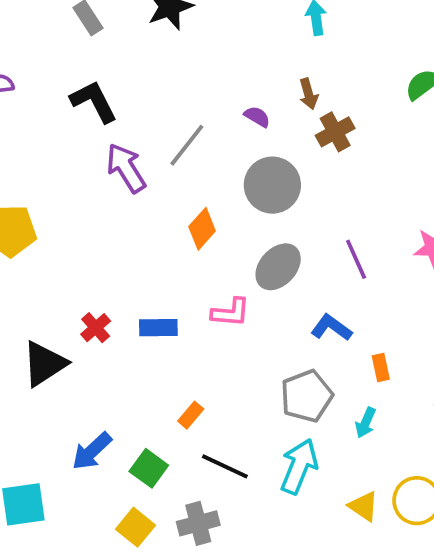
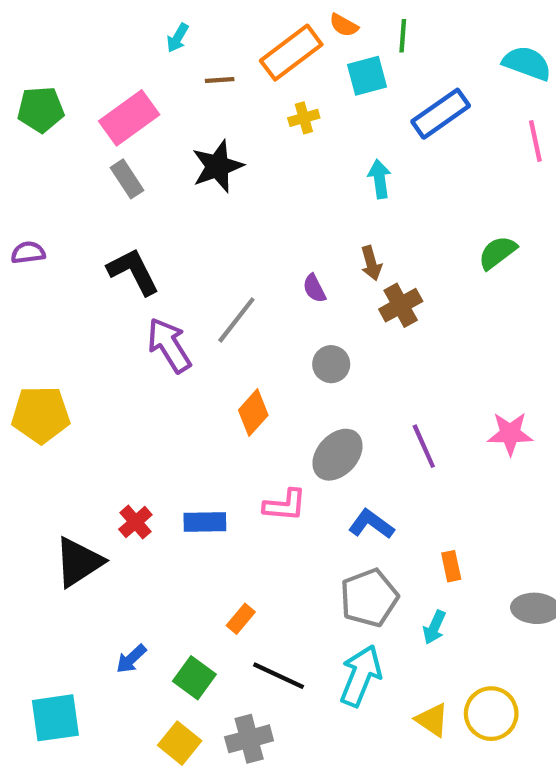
purple semicircle: (257, 117) -> (314, 288), turned -148
gray circle: (272, 185) -> (331, 364), size x0.6
blue L-shape: (331, 328) -> (371, 524), moved
blue arrow: (92, 451) -> (131, 659), size x0.7

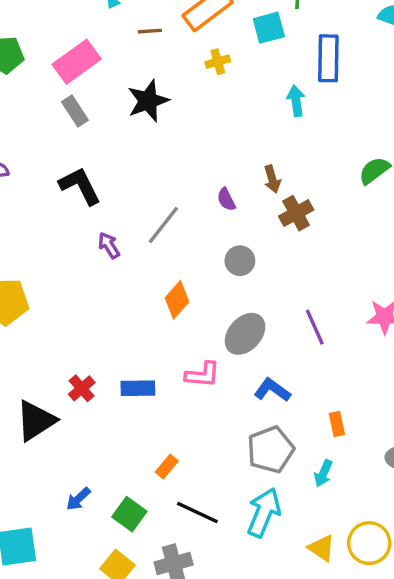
blue rectangle: (441, 114) -> (328, 58), turned -54
cyan arrow: (380, 179) -> (296, 101), moved
purple arrow: (169, 345) -> (109, 245), size x0.6

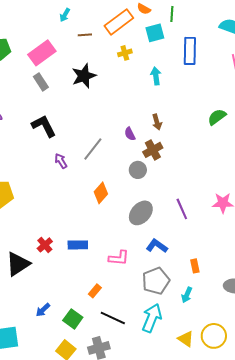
cyan arrow: (296, 101) -> (156, 76), moved
brown cross: (296, 213) -> (153, 150), moved
pink L-shape: (202, 375) -> (119, 258), moved

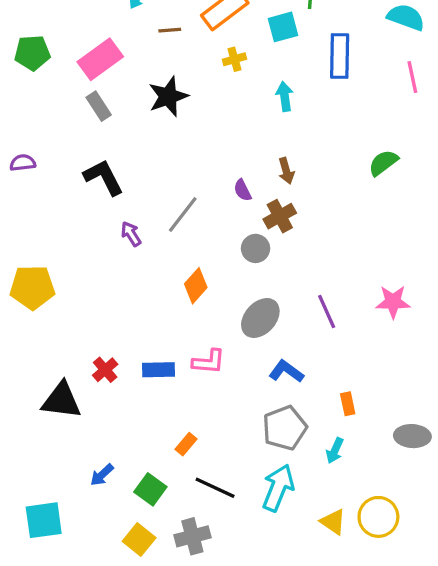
pink L-shape: (119, 258) -> (209, 362), moved
black triangle: (18, 264) -> (61, 400), turned 40

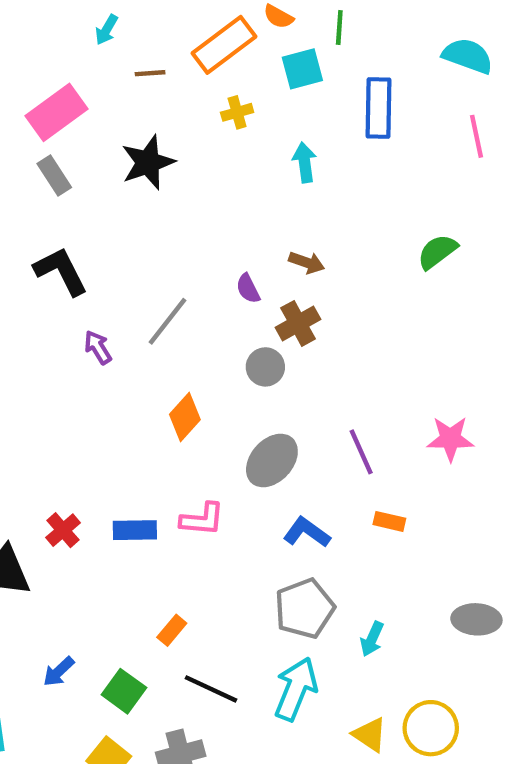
brown arrow: (286, 171) -> (307, 262), turned -55
orange rectangle: (348, 404) -> (389, 521), moved, turned -65

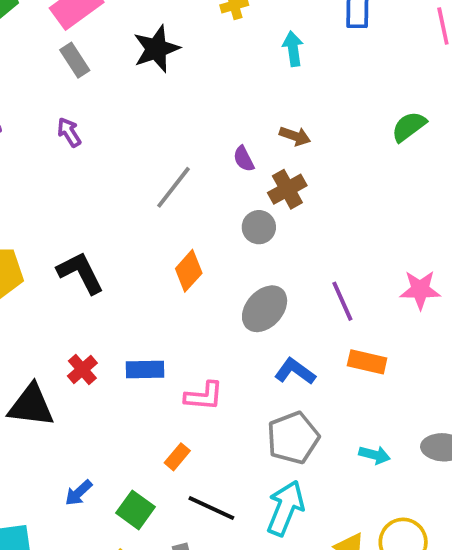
black L-shape: (61, 271) -> (80, 273), moved
purple arrow: (98, 347) -> (69, 132), moved
pink L-shape: (202, 519) -> (204, 396), moved
orange rectangle: (389, 521) -> (367, 362), size x1.4
cyan arrow: (372, 639) -> (375, 455), moved, turned -100

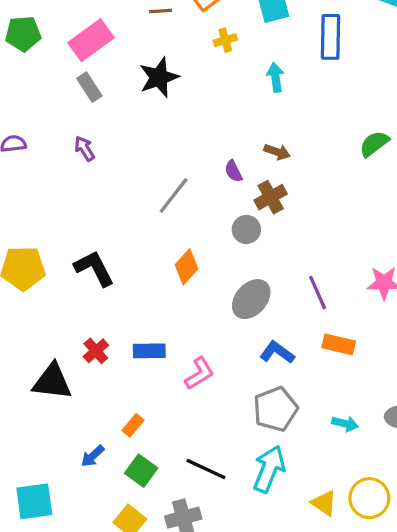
pink L-shape: (204, 396) -> (199, 374), turned -36
orange rectangle: (177, 457) -> (133, 425), moved

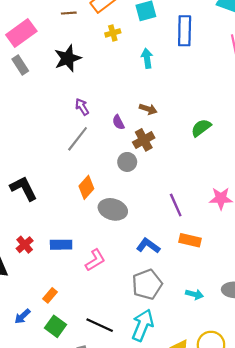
green semicircle: (374, 144) -> (201, 128), moved
purple arrow: (85, 149) -> (82, 107), moved
gray ellipse: (251, 299) -> (113, 209), moved, turned 64

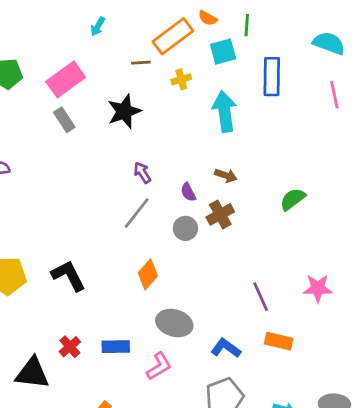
brown line: (69, 13) -> (141, 63), moved
cyan arrow: (147, 58) -> (224, 111), size x1.6
gray circle: (127, 162) -> (185, 228), moved
gray ellipse: (113, 209) -> (174, 323), moved

